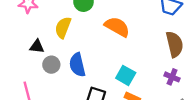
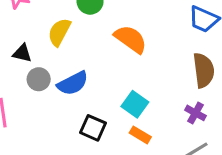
blue semicircle: (77, 65) -> (73, 83), turned -110

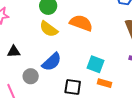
yellow semicircle: (59, 32) -> (49, 29), moved, turned -66
gray circle: (39, 79) -> (31, 76), moved

